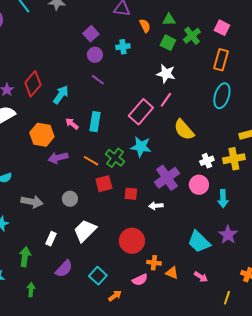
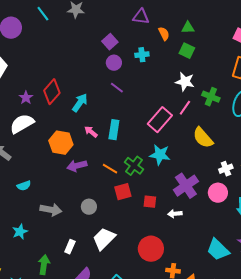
green cross: (192, 36) -> (211, 97), moved, turned -30

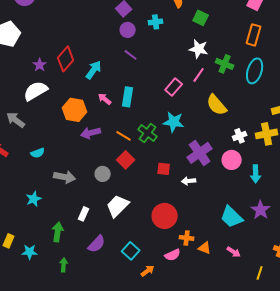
pink rectangle: (160, 120) -> (174, 87), size x0.7
red square: (123, 192) -> (126, 160), moved, turned -30

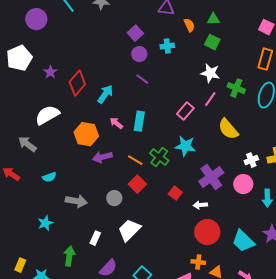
purple star: (40, 65) -> (50, 72), moved
red square: (164, 169) -> (175, 193), turned 32
red circle: (165, 216) -> (207, 232), moved

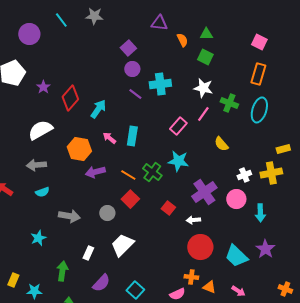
cyan cross: (167, 46) -> (160, 84), moved, size x1.5
yellow semicircle: (228, 129) -> (221, 144), size x0.7
gray arrow: (27, 144) -> (36, 165), moved, turned -42

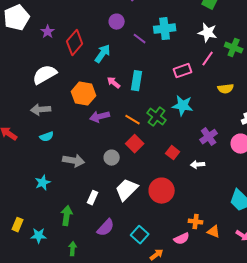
purple circle: (132, 69) -> (117, 22), moved
pink rectangle: (178, 126) -> (183, 71), turned 30
yellow semicircle: (221, 144) -> (226, 89), turned -56
purple cross: (204, 192) -> (209, 137), size x0.7
red circle: (200, 247) -> (162, 191), moved

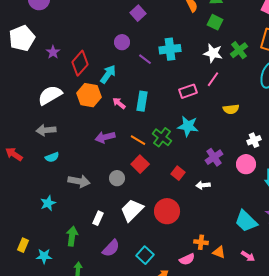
green cross: (234, 48) -> (239, 50), moved, turned 30
orange hexagon: (84, 94) -> (89, 95), moved

